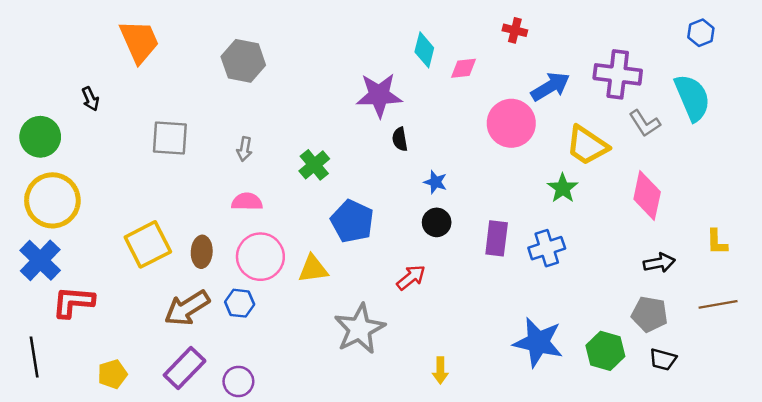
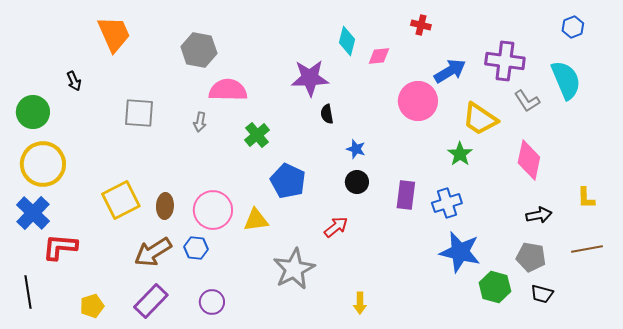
pink semicircle: (247, 202) -> (228, 90), moved, size x1.5
blue star: (538, 342) -> (460, 252), moved
purple circle: (238, 381) -> (212, 302), moved

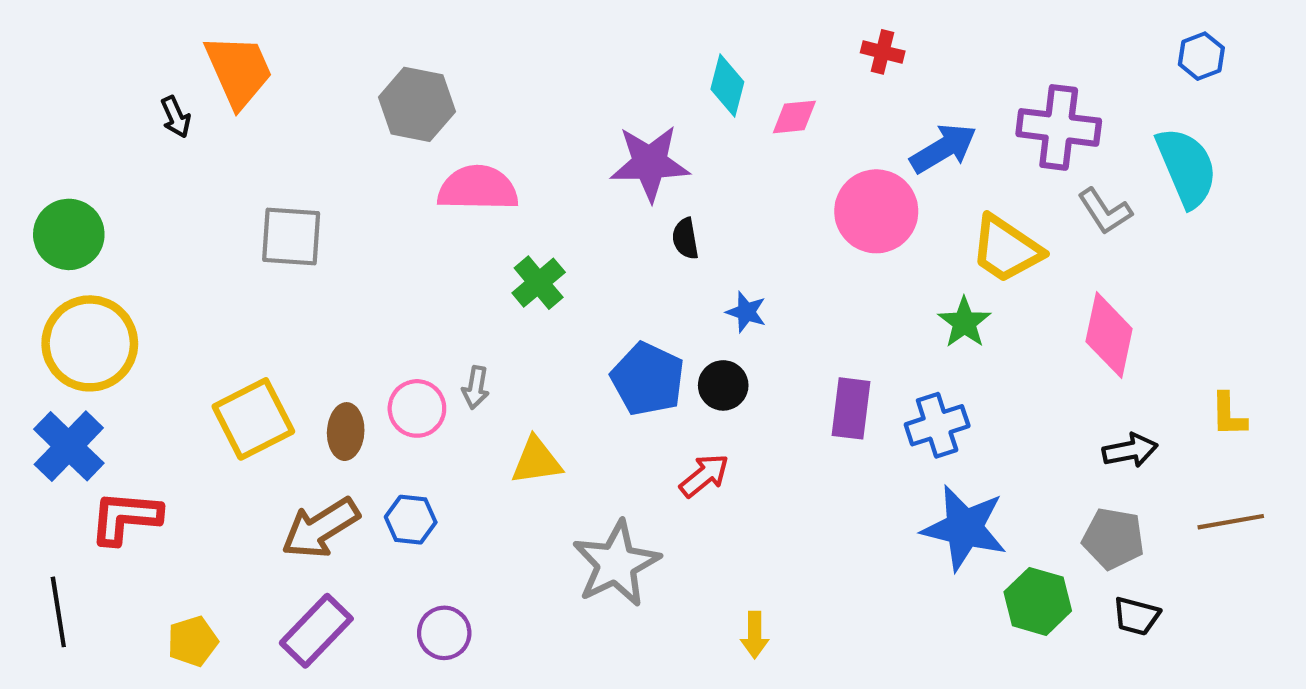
black arrow: (74, 81) -> (176, 117), moved
gray arrow: (200, 122) -> (476, 387), moved
blue pentagon: (288, 181) -> (648, 379), moved
black circle: (357, 182) -> (723, 385), moved
pink circle: (213, 210) -> (417, 408), moved, size x0.7

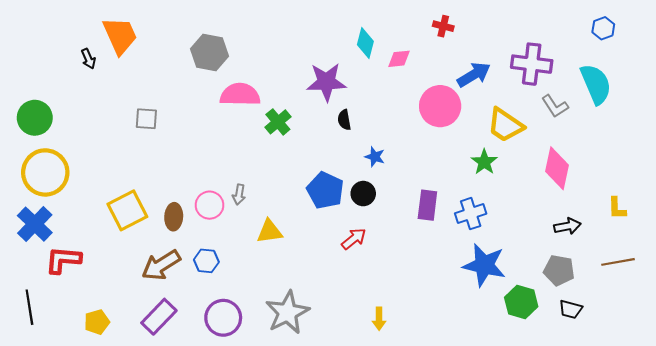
gray square: (291, 236) -> (146, 119), size x0.7
green cross: (539, 283) -> (278, 122), moved
gray star: (616, 564) -> (287, 312), moved
purple circle: (444, 633) -> (223, 318), size x1.4

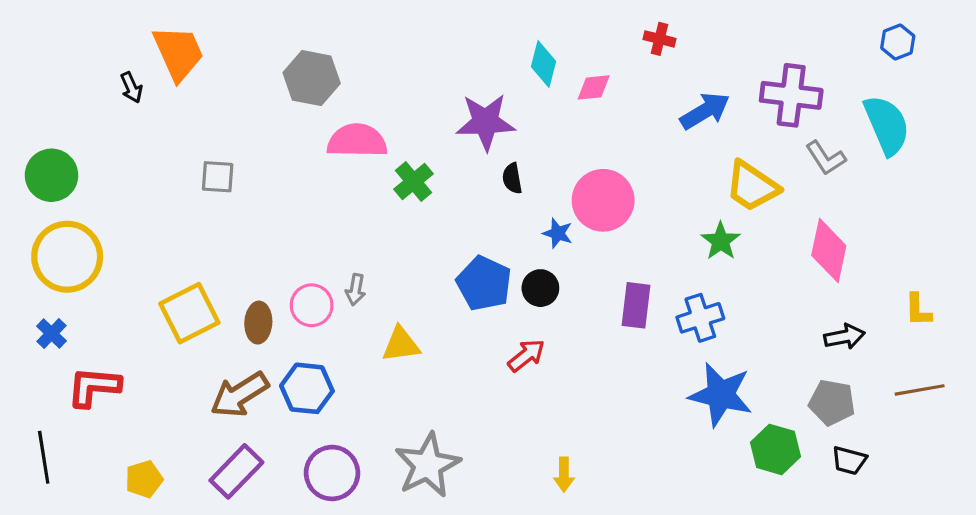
pink circle: (440, 106) -> (603, 200), moved
blue cross: (35, 224) -> (51, 334), size x0.6
blue hexagon: (206, 261) -> (307, 388), size x1.4

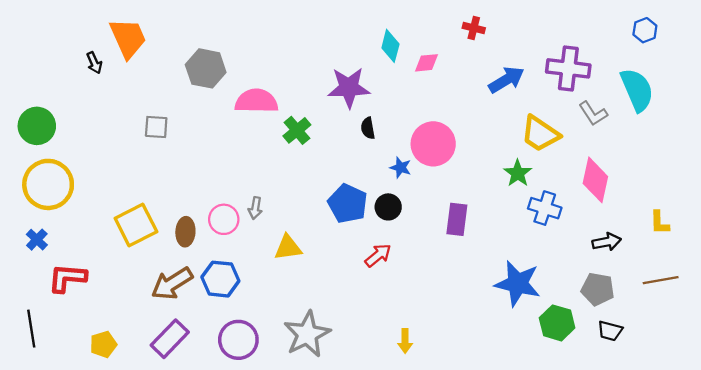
gray hexagon: (312, 78) -> (206, 68), moved
blue cross: (700, 318) -> (545, 208), moved, turned 36

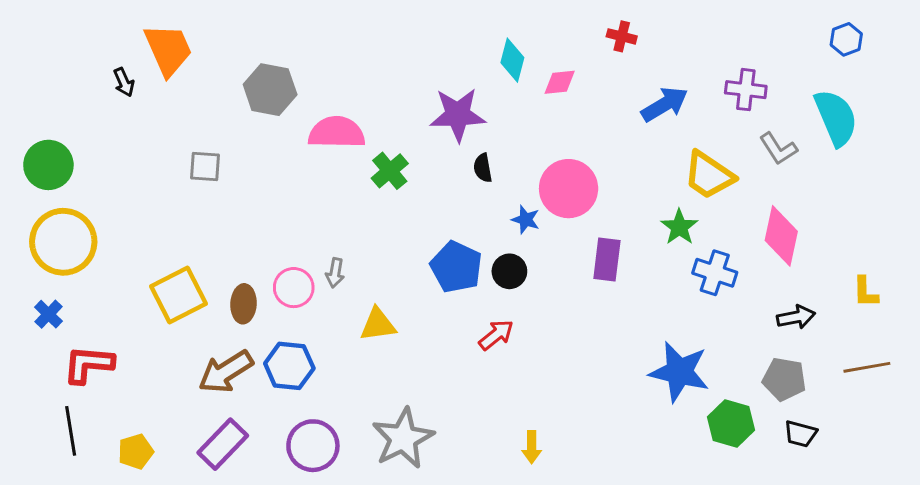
purple cross: (568, 68) -> (746, 90), size x0.7
purple rectangle: (457, 219) -> (607, 259), moved
black line: (31, 329) -> (71, 431), moved

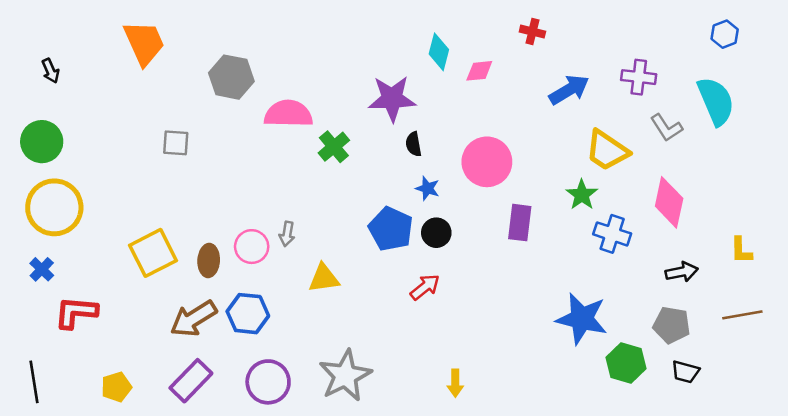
black arrow: (124, 82) -> (51, 71), moved
blue star: (526, 220) -> (427, 188), moved
black line: (71, 431) -> (34, 382), moved

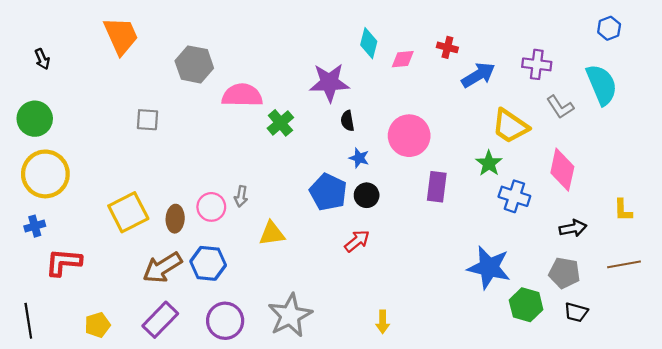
red cross: (532, 32) -> (447, 47), moved
blue cross: (42, 269) -> (35, 226), turned 30

